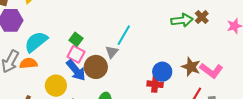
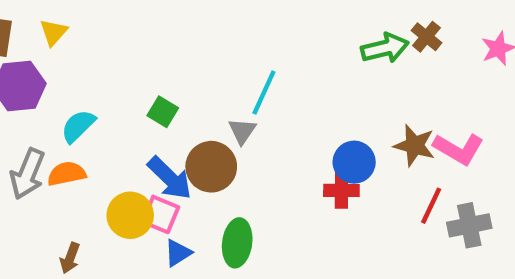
cyan semicircle: (36, 42) -> (78, 126), size x0.7
pink square: (76, 54) -> (161, 214), moved

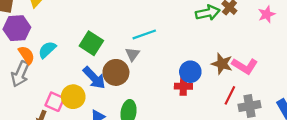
cyan line: (264, 92) -> (144, 34), turned 45
green square: (163, 112) -> (91, 43), size x1.5
orange semicircle: (67, 174) -> (26, 55), moved, turned 66
pink square: (161, 214) -> (55, 102), moved

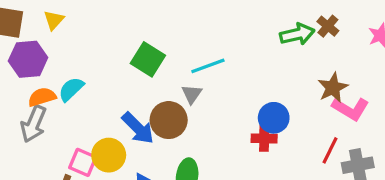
green square: (91, 43) -> (148, 59), moved
orange semicircle: (26, 55) -> (42, 97), turned -72
brown star: (222, 64) -> (333, 88), moved, turned 30

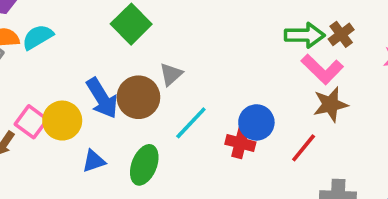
cyan line: (208, 66) -> (191, 123), moved, turned -40
pink L-shape: (351, 109) -> (322, 69), moved
red line: (330, 150) -> (304, 148), moved

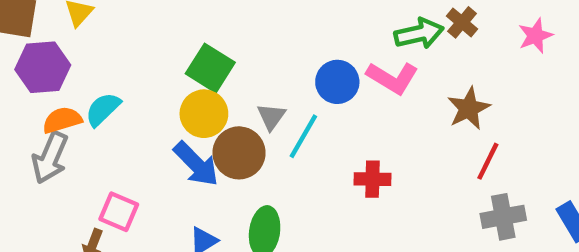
pink L-shape: (322, 69) -> (392, 78), moved
yellow circle: (62, 121) -> (204, 114), moved
blue circle: (256, 122) -> (337, 82), moved
cyan line: (191, 123) -> (303, 136), moved
red line: (304, 148) -> (488, 161), moved

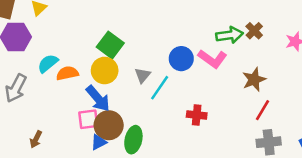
orange semicircle: (62, 120) -> (67, 73), moved
brown circle: (239, 153) -> (109, 125), moved
pink square: (119, 212) -> (88, 119), moved, turned -35

